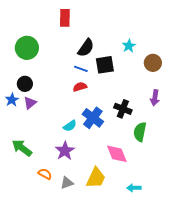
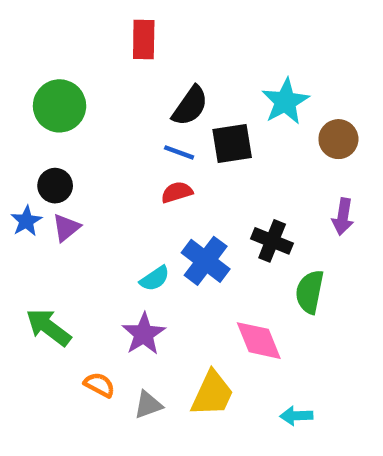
cyan star: (129, 46) -> (285, 101), size x1.5

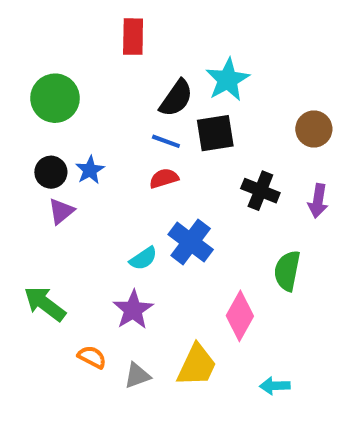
cyan star: (285, 101) -> (228, 80), moved
blue star: (26, 221) -> (90, 170), moved
black cross: (272, 241) -> (260, 191), moved
pink diamond: (259, 341) -> (240, 316), turned 51

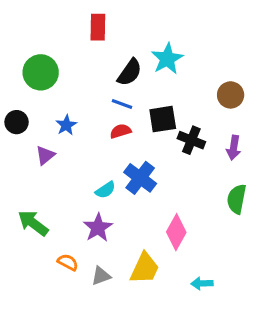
black square: (215, 133) -> (163, 119), moved
black circle: (51, 172) -> (17, 122), moved
green semicircle: (287, 271) -> (237, 199), moved

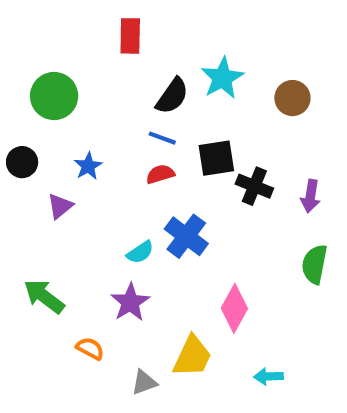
brown circle: (231, 95) -> (292, 98), moved
gray triangle: (101, 276) -> (144, 382), moved

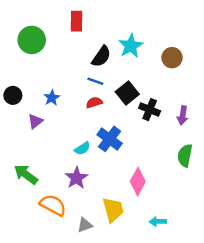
green circle: (54, 96) -> (32, 40), moved
black square: (216, 158) -> (127, 93), turned -30
orange semicircle: (90, 348) -> (53, 205), size x1.6
yellow trapezoid: (192, 356) -> (113, 210), turned -40

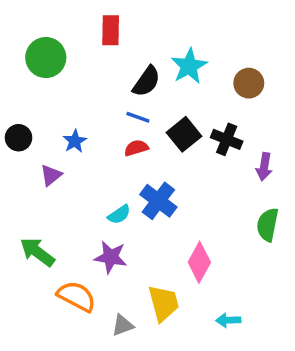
black cross: (150, 110) -> (227, 139), moved
purple star: (77, 178) -> (111, 257), turned -30

